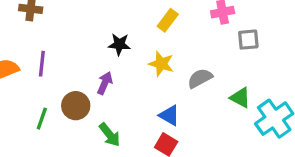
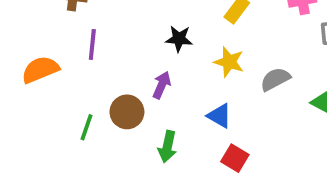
purple line: (42, 64) -> (92, 45), moved
blue triangle: (169, 115) -> (219, 116), moved
green arrow: (110, 135) -> (167, 147), turned 50

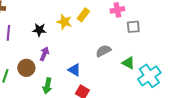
black star: (179, 39) -> (39, 30), moved
yellow star: (229, 62) -> (64, 22), moved

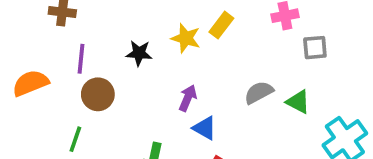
purple arrow: (44, 54) -> (188, 98), moved
green triangle: (128, 63) -> (298, 102), moved
brown circle: (26, 68) -> (98, 94), moved

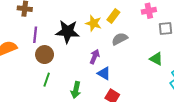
black star: (139, 53) -> (67, 32), size x1.6
gray semicircle: (259, 92) -> (120, 39), moved
green line: (75, 139) -> (47, 80), moved

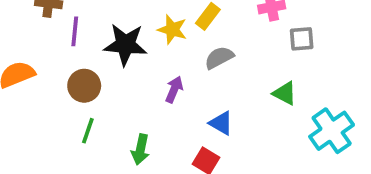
purple line: (35, 35) -> (75, 31), moved
blue triangle: (104, 73) -> (221, 123), moved

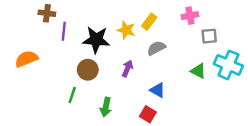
brown circle: (84, 86) -> (88, 70), moved
cyan cross: (332, 131) -> (228, 65), moved, turned -32

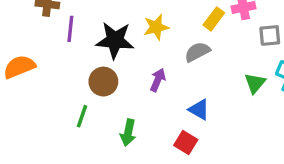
yellow rectangle: (149, 22) -> (214, 19), moved
yellow star: (126, 30) -> (156, 27), turned -30
green triangle: (198, 71) -> (255, 83), turned 42

